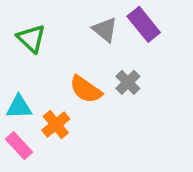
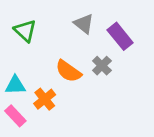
purple rectangle: (144, 24) -> (120, 36), moved

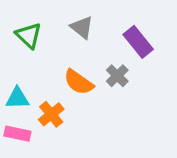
gray triangle: (84, 24) -> (82, 27), moved
pink rectangle: (15, 116) -> (17, 134), turned -35

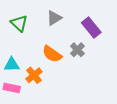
gray triangle: (82, 27) -> (54, 18), turned 49

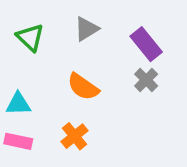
gray cross: (77, 50) -> (146, 80), moved
orange cross: (34, 75) -> (75, 136), moved

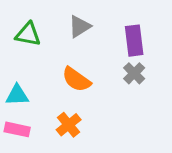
green triangle: (30, 37) -> (28, 34), turned -32
purple rectangle: (146, 44) -> (134, 41), turned 32

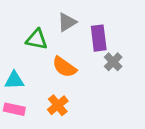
green triangle: (28, 34) -> (37, 39), moved
purple rectangle: (134, 41) -> (99, 38), moved

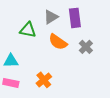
purple rectangle: (99, 38) -> (75, 18), moved
orange semicircle: (64, 67) -> (58, 42), moved

